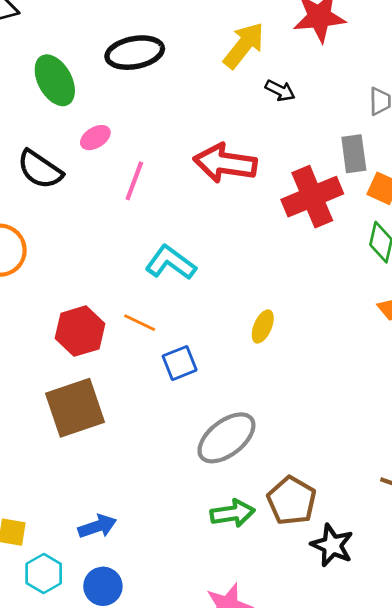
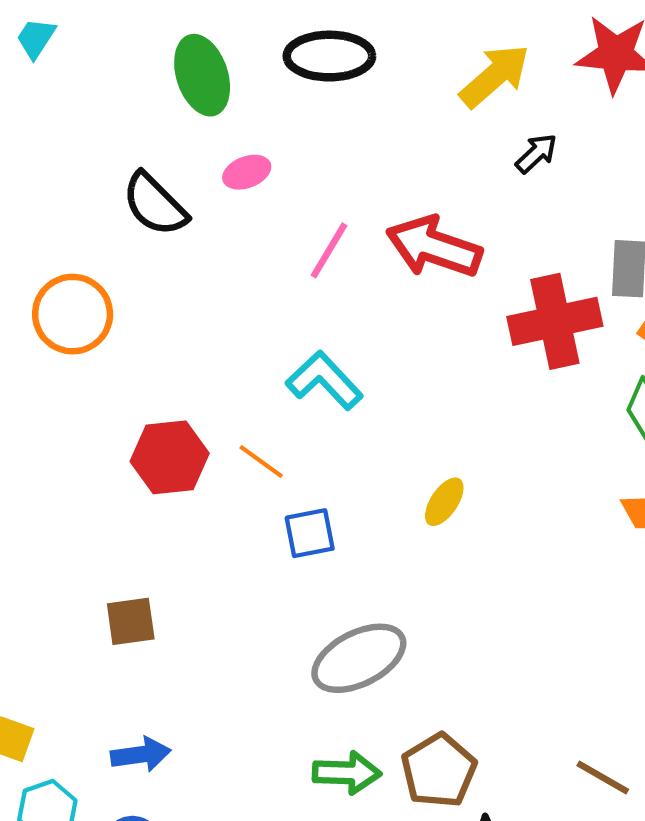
black arrow: (280, 90) -> (536, 153), turned -80
pink line: (134, 181) -> (329, 250), moved
brown square: (75, 408) -> (131, 621), moved, size x0.6

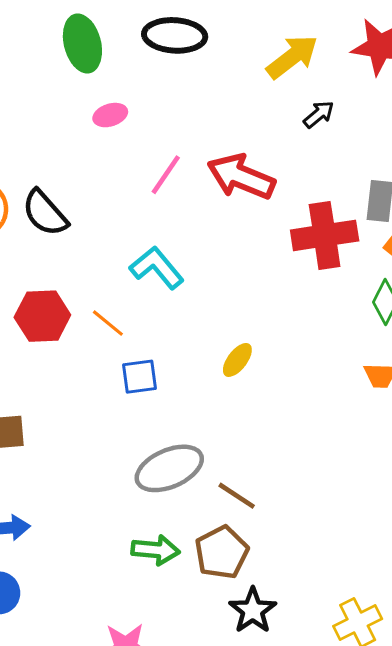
black semicircle: (155, 204) -> (45, 213), moved
brown line: (603, 777) -> (237, 496), moved

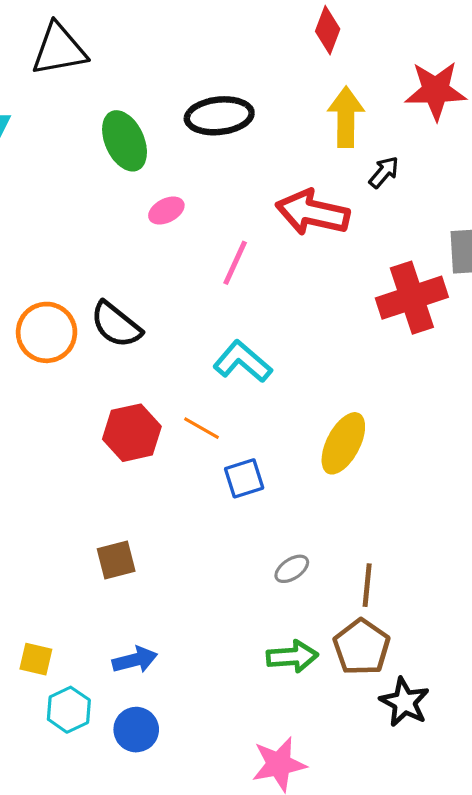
yellow arrow: (292, 57) -> (346, 117), turned -42
red arrow: (241, 177) -> (313, 213), moved
yellow ellipse: (237, 360) -> (343, 443), size x1.6
gray ellipse: (169, 468) -> (292, 569), size x0.5
brown line: (237, 496) -> (367, 585), turned 72

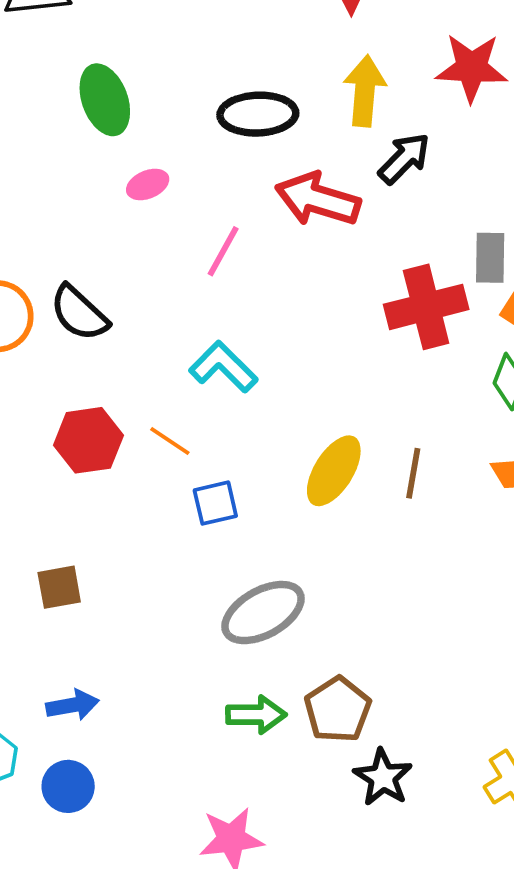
black ellipse: (219, 116) -> (258, 114), moved
black arrow: (384, 172) -> (404, 158), size x1.4
gray ellipse: (292, 569) -> (263, 613), size x2.0
brown line: (367, 585) -> (413, 473), moved

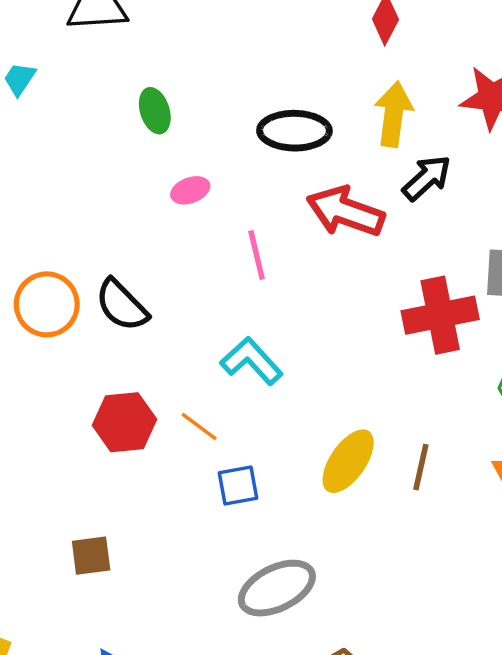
green ellipse: (105, 100) -> (155, 111), size x0.7
pink line: (223, 251) -> (257, 255), turned -45

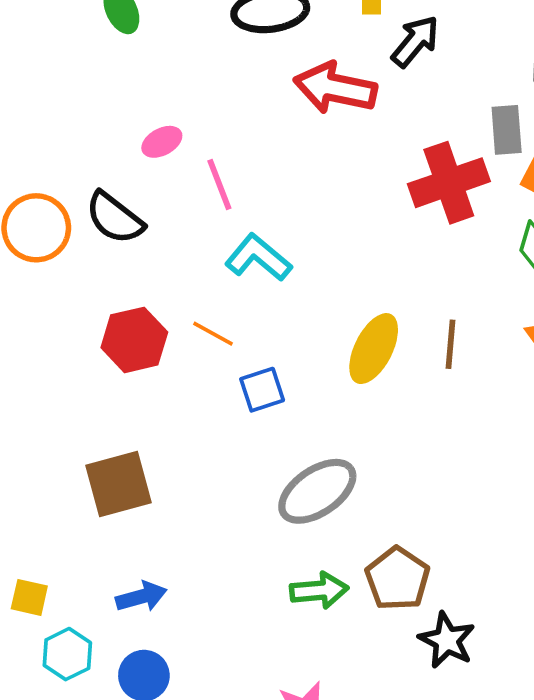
pink ellipse: (190, 190) -> (162, 142), moved
pink line: (257, 255) -> (219, 185), moved
brown square: (91, 556) -> (119, 484), size x1.5

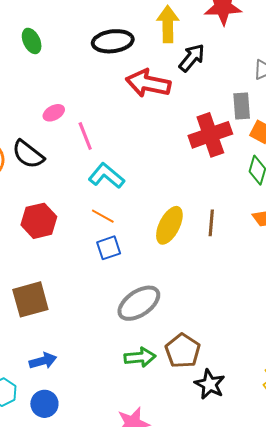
orange line: (213, 334) -> (103, 216), moved

